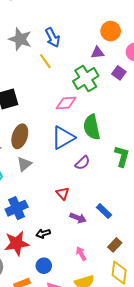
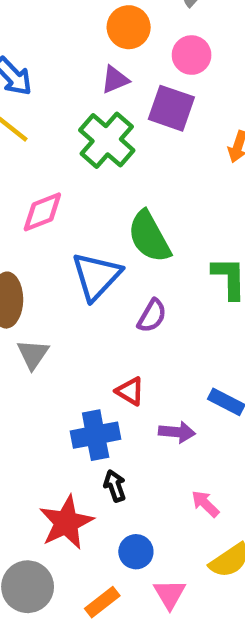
purple square: (119, 73) -> (171, 108), size x1.5
pink diamond: (66, 103) -> (42, 212), moved
blue cross: (17, 208) -> (96, 435), moved, turned 30
black arrow: (43, 234) -> (115, 486), turned 104

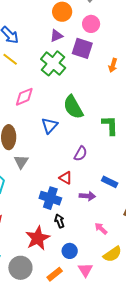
blue triangle: (96, 276) -> (49, 126), size x0.7
purple semicircle: (152, 316) -> (81, 154), moved
blue cross: (96, 435) -> (50, 198), turned 30

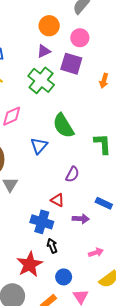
pink arrow: (101, 228) -> (96, 252), turned 120

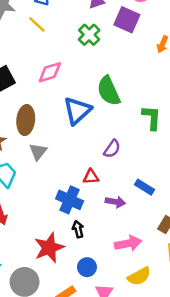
green cross: (41, 80) -> (89, 35), size x0.7
blue triangle: (39, 146) -> (77, 111), size x1.4
red triangle: (57, 200) -> (91, 177), turned -40
pink arrow: (96, 252) -> (128, 243), size x1.5

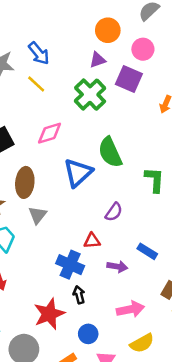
green cross: (89, 35) -> (90, 95), size x1.4

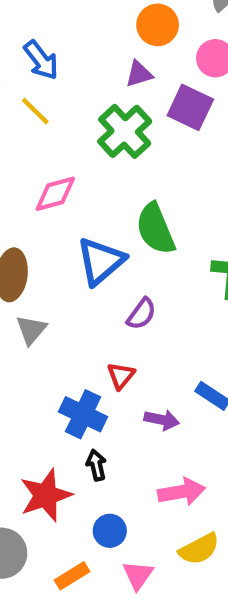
purple semicircle: (114, 212) -> (141, 314), moved
red triangle: (92, 241) -> (121, 376), turned -48

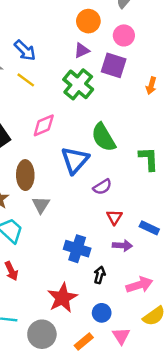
purple semicircle: (141, 314) -> (102, 187), turned 30
red triangle: (121, 376) -> (114, 217), moved
black arrow: (96, 465) -> (100, 275), moved, turned 35

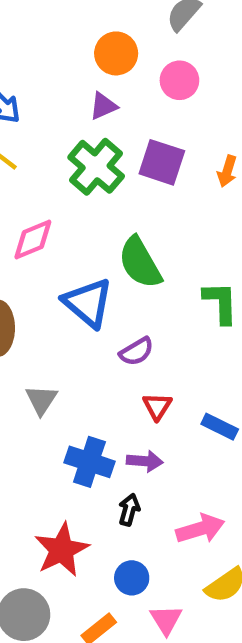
purple square: (114, 65) -> (162, 162), moved
blue triangle: (75, 160) -> (88, 303), turned -32
gray triangle: (41, 205) -> (41, 400), moved
purple arrow: (122, 246) -> (145, 461), moved

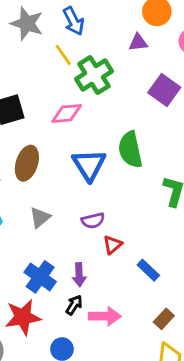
green cross: (96, 167) -> (94, 75), moved
purple semicircle: (137, 352) -> (93, 221), moved
purple arrow: (145, 461) -> (79, 275), moved, turned 65
blue cross: (89, 462) -> (40, 277), moved
pink arrow: (200, 529) -> (105, 316), moved

